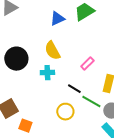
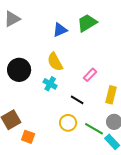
cyan cross: (47, 73) -> (50, 84), turned 32
green line: (91, 102) -> (94, 129), moved

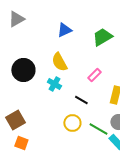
green trapezoid: (87, 23) -> (102, 37), moved
orange square: (28, 137) -> (21, 143), moved

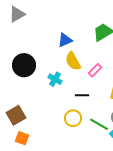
blue triangle: (64, 30) -> (65, 40), moved
yellow semicircle: (59, 62) -> (73, 61), moved
black line: (81, 100) -> (82, 95), turned -32

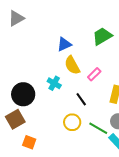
black circle: (24, 65) -> (23, 94), moved
black line: (82, 95) -> (81, 99), turned 56
orange square: (22, 138) -> (29, 142), moved

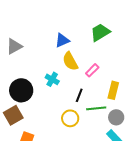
gray triangle: (16, 18) -> (14, 46), moved
black line: (81, 99) -> (79, 95), turned 56
green line: (98, 128) -> (96, 108), moved, turned -36

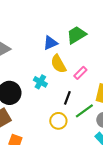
green trapezoid: (100, 32) -> (76, 35), moved
green line: (96, 108) -> (84, 111), turned -30

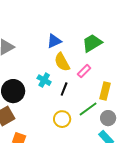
green trapezoid: (76, 35) -> (92, 43), moved
black line: (67, 98) -> (64, 89), moved

